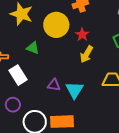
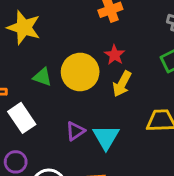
yellow circle: (56, 25) -> (80, 72), moved
purple triangle: (54, 85) -> (75, 131), turned -40

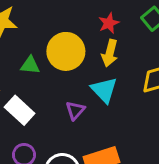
red star: (115, 55) -> (109, 23), moved, turned 30
cyan triangle: (106, 137) -> (104, 90), moved

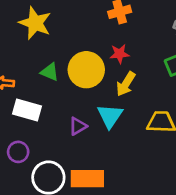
red star: (109, 23) -> (120, 54), moved
white rectangle: (20, 110) -> (27, 110), turned -44

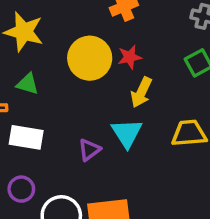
yellow circle: (86, 70) -> (90, 58), moved
green triangle: (50, 72) -> (28, 84), moved

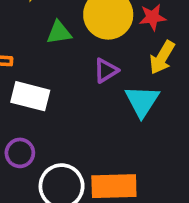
green triangle: (28, 84) -> (59, 33), moved, turned -30
purple triangle: (89, 150) -> (106, 71), moved

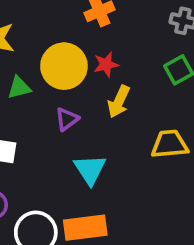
cyan triangle: (142, 101) -> (90, 169), moved

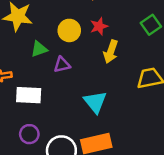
yellow circle: (64, 66) -> (69, 30), size x0.7
purple triangle: (67, 119) -> (62, 65), moved, turned 30

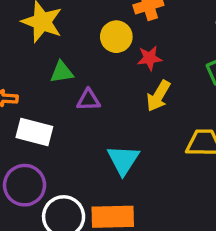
yellow circle: (69, 30) -> (116, 37), moved
purple circle: (29, 134) -> (25, 185), size x1.5

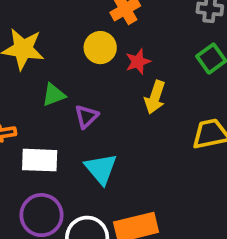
purple triangle: (88, 100) -> (86, 116), turned -30
cyan triangle: (123, 160) -> (101, 169), moved

